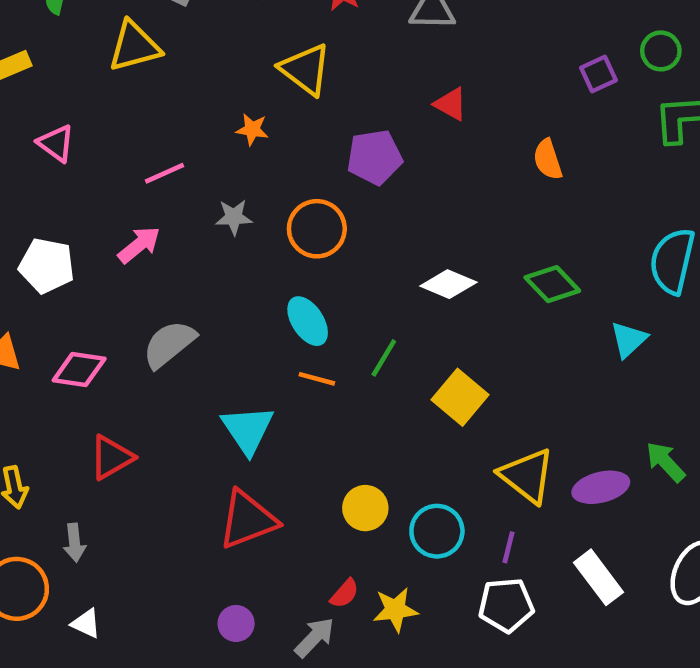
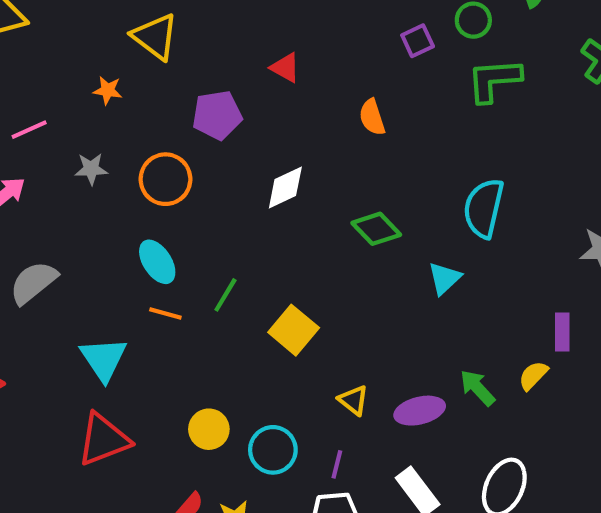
white diamond: (448, 284) -> (285, 187), moved, turned -48
yellow triangle: (527, 476) -> (353, 400), size x0.6

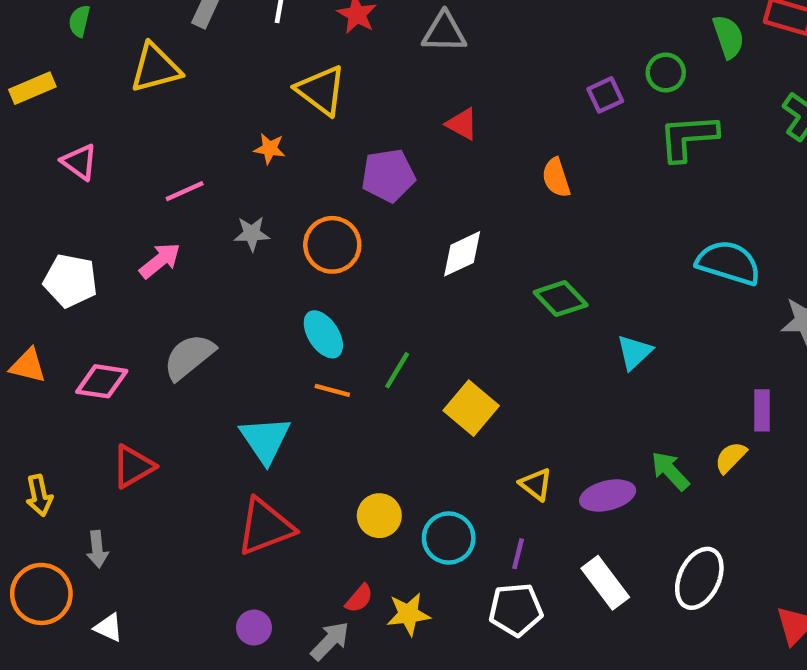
cyan semicircle: (484, 208) -> (728, 263), moved, turned 94

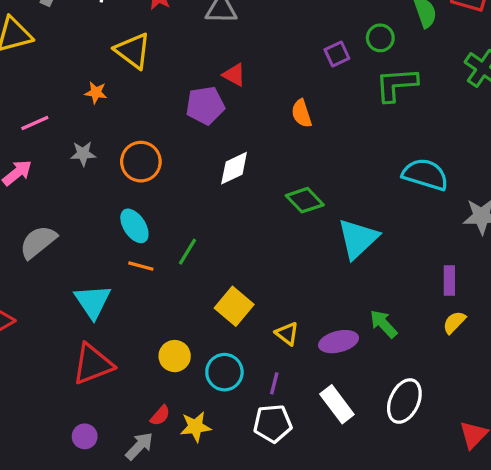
purple pentagon: (388, 175) -> (205, 105), moved
cyan triangle: (634, 352) -> (358, 239), size x1.6
yellow square: (471, 408) -> (234, 306), moved
yellow semicircle: (731, 457) -> (454, 322), moved

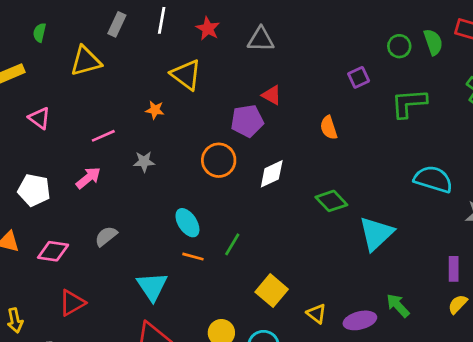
green circle: (380, 38) -> (399, 46), moved
orange circle: (141, 162) -> (219, 160), moved
gray semicircle: (38, 242) -> (106, 236), size x0.7

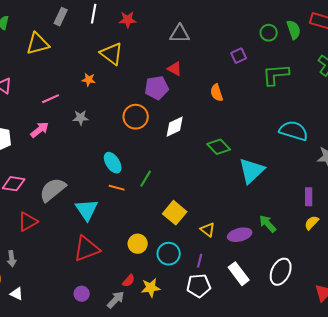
red star: (208, 29) -> (128, 20), turned -30
gray triangle: (261, 39) -> (180, 34), moved
gray semicircle: (106, 236) -> (53, 190), moved, size x1.6

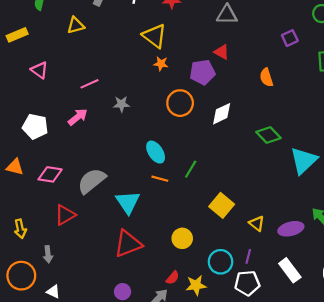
yellow triangle: (38, 44) -> (76, 25), size x0.7
orange star: (89, 80) -> (161, 64), moved
cyan circle: (169, 254) -> (221, 262), moved

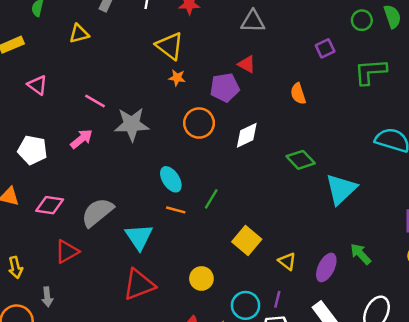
pink line: (89, 84) -> (95, 101), turned 54
gray star: (121, 104) -> (132, 124), size x1.8
purple ellipse: (291, 229) -> (326, 267), turned -50

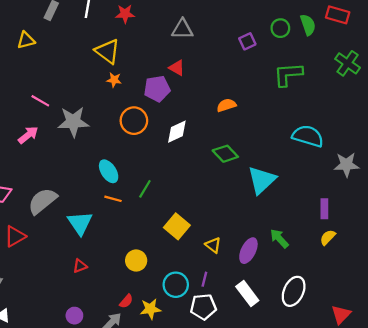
purple square: (325, 48) -> (247, 41), moved
orange semicircle: (298, 94) -> (226, 105), moved, turned 90
red triangle: (139, 285) -> (80, 266), size x0.5

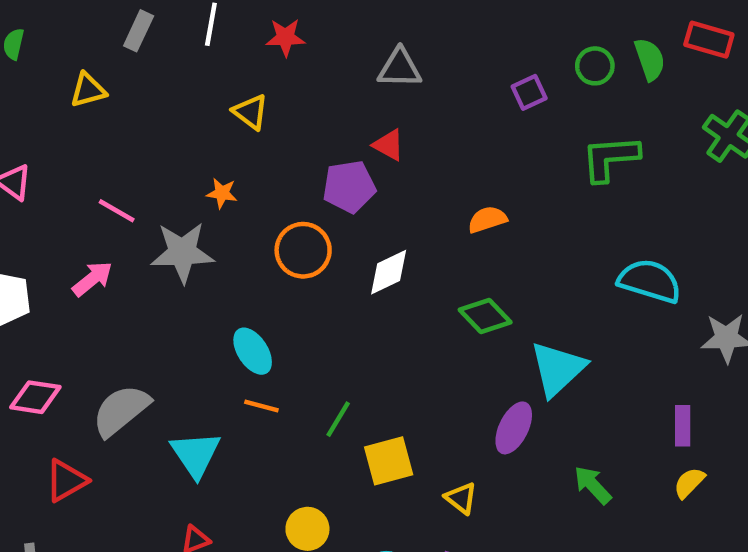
yellow triangle: (107, 51) -> (250, 112), size x0.7
orange star: (114, 80) -> (222, 193), moved
green line: (145, 189) -> (338, 419), moved
yellow square: (177, 226) -> (389, 461), turned 35
purple ellipse: (248, 251) -> (514, 428), moved

